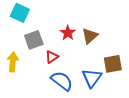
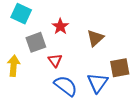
red star: (68, 33) -> (60, 26), moved
red triangle: (52, 57) -> (55, 60), turned -32

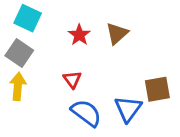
brown triangle: (95, 38) -> (117, 33), moved
gray square: (36, 42) -> (19, 53), moved, turned -36

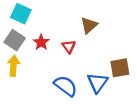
red star: (79, 35) -> (41, 42), moved
red triangle: (72, 79) -> (69, 47), moved

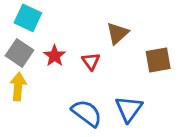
brown square: (120, 68) -> (158, 60), moved

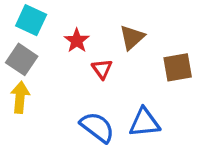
red star: (54, 56) -> (77, 41), moved
blue triangle: (129, 109) -> (144, 123), turned 48

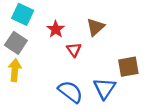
brown square: (178, 67) -> (128, 67), moved
blue triangle: (144, 123) -> (104, 88), turned -50

